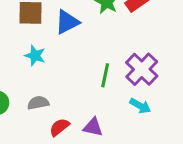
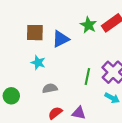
gray semicircle: (38, 103) -> (50, 88), moved

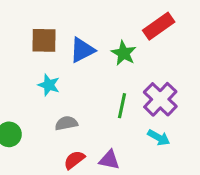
green star: (88, 25) -> (124, 53), moved

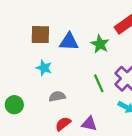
blue triangle: (82, 50) -> (69, 42), turned 30
green line: (122, 106) -> (99, 83), turned -36

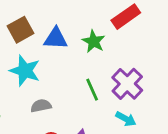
brown square: (40, 35) -> (21, 30), turned -30
cyan star: (44, 68) -> (25, 71), size x1.5

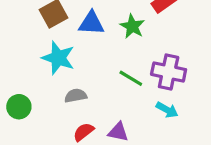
purple cross: (127, 84) -> (169, 72), turned -32
green line: (92, 90) -> (131, 78), turned -35

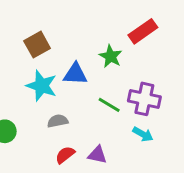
blue triangle: (91, 23) -> (75, 74), moved

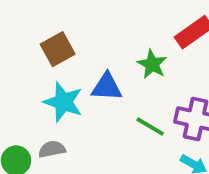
gray semicircle: (58, 121) -> (52, 149), moved

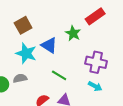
blue triangle: (107, 87) -> (49, 45), turned 30
green line: (150, 127) -> (59, 75), moved

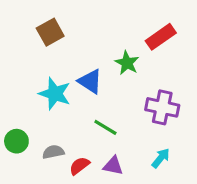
brown square: (23, 25) -> (50, 32), moved
gray semicircle: (20, 78) -> (53, 152), moved
cyan arrow: (95, 86) -> (161, 158), moved, turned -80

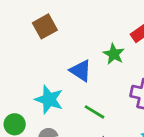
cyan star: (55, 94) -> (49, 99), moved

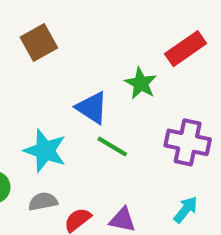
green line: (95, 112) -> (112, 146), moved

